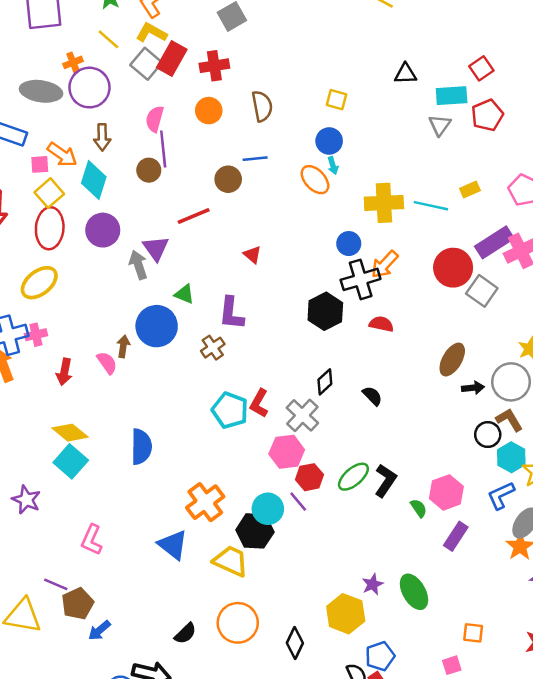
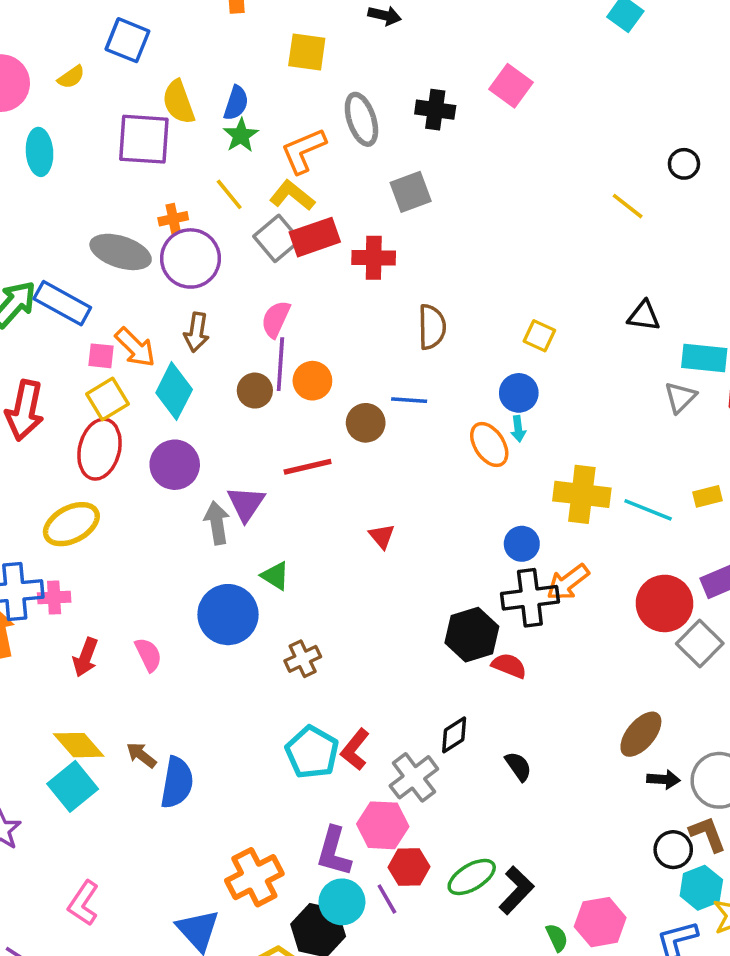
red rectangle: (172, 58) -> (315, 237), turned 32
orange circle: (209, 111) -> (312, 381), moved
purple L-shape: (231, 313) -> (334, 851), moved
red semicircle: (381, 324) -> (509, 666), moved
brown arrow: (123, 346) -> (141, 755), moved, turned -70

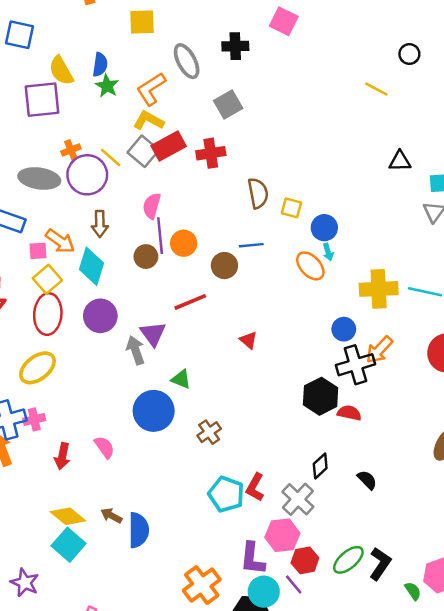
yellow line: (229, 194) -> (111, 157), moved
yellow square: (539, 336) -> (291, 208), moved

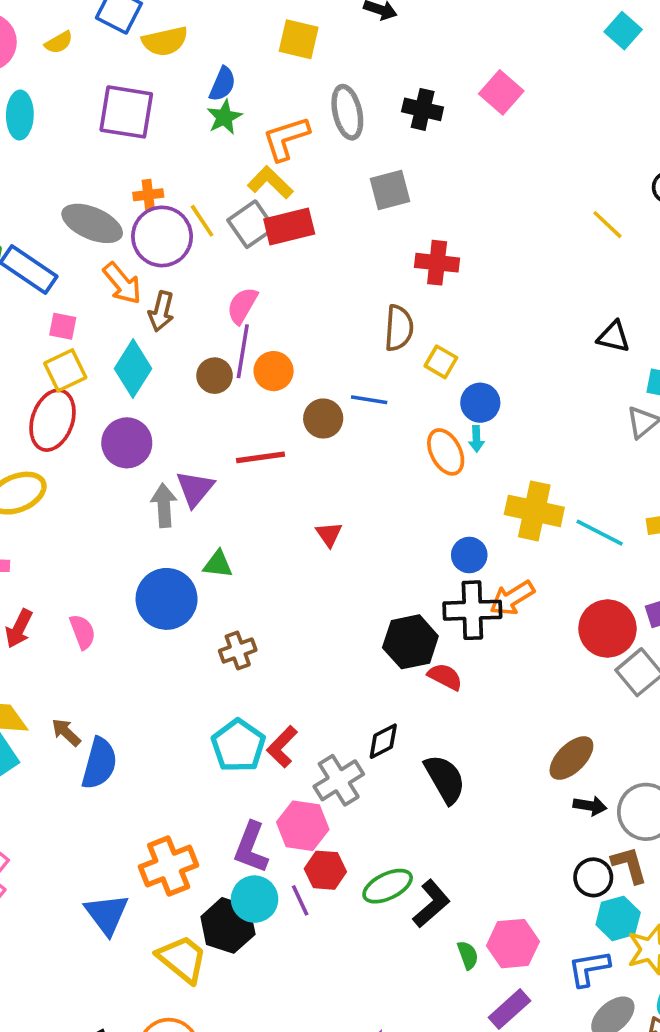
yellow semicircle: (61, 71) -> (165, 41), moved, turned -88
red cross: (211, 153) -> (437, 263), moved
orange arrow: (60, 241) -> (122, 283), moved
green triangle: (181, 379) -> (218, 564), turned -30
black semicircle: (367, 480) -> (445, 779), size x1.6

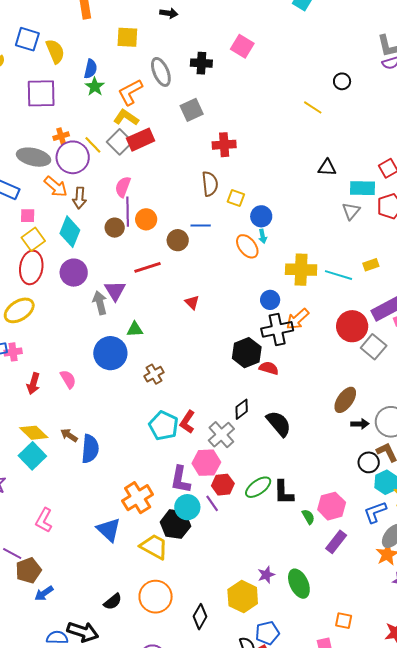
yellow semicircle: (165, 41) -> (55, 51), turned -90
black L-shape: (431, 904) -> (284, 492), turned 140

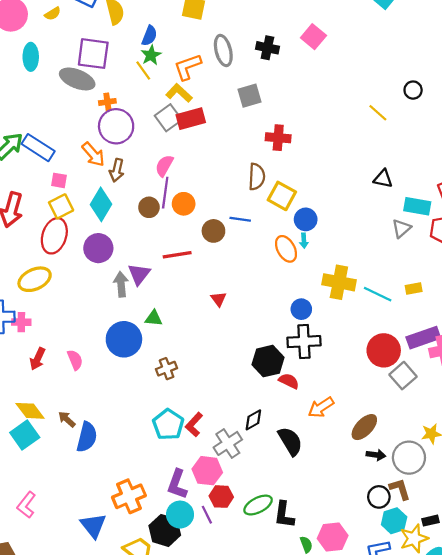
yellow line: (93, 145) -> (143, 71), moved
gray ellipse: (34, 157) -> (77, 79), moved
yellow square: (236, 198) -> (282, 196), size x1.5
orange arrow: (297, 319) -> (321, 407), moved

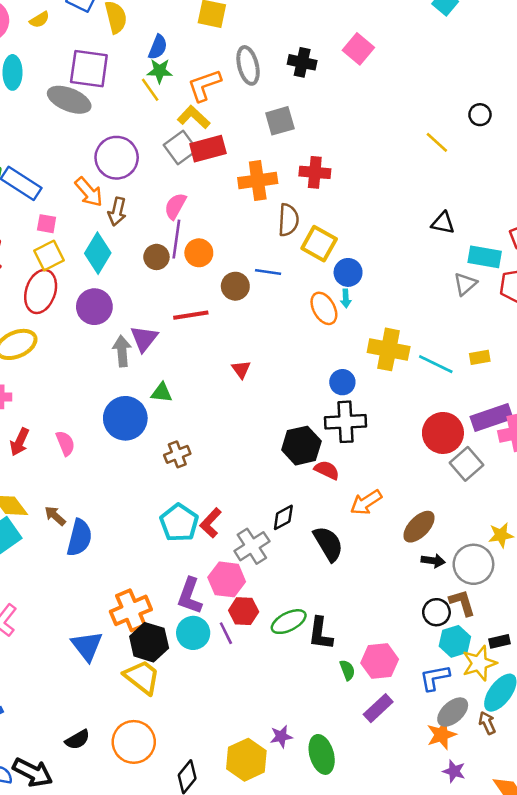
green star: (151, 55) -> (160, 71), turned 30
orange cross: (107, 102) -> (258, 181), moved, size x1.8
black hexagon: (165, 530) -> (149, 642), moved

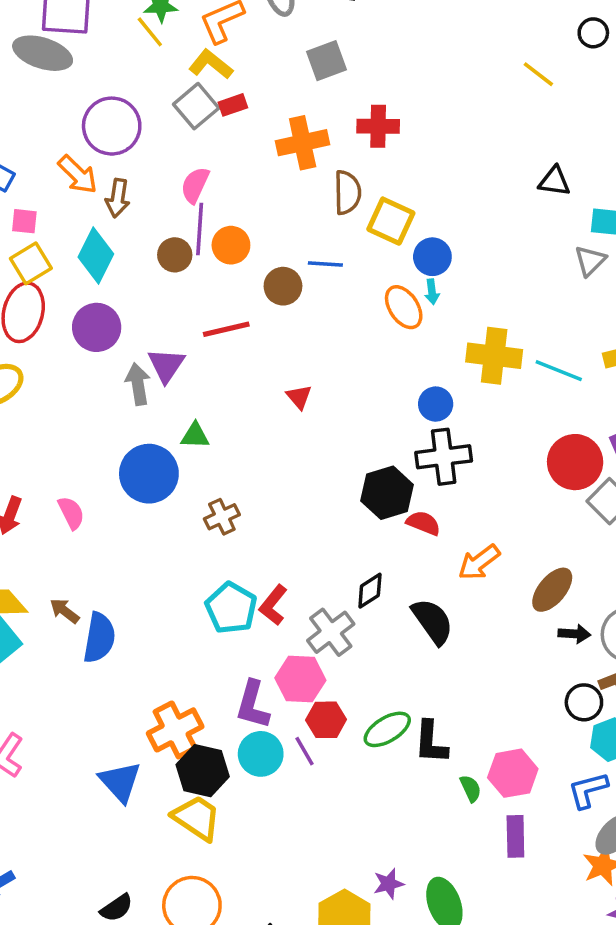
red rectangle: (208, 149) -> (233, 105), size x0.6
purple rectangle: (378, 708) -> (515, 836), turned -44

